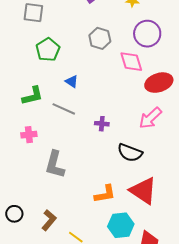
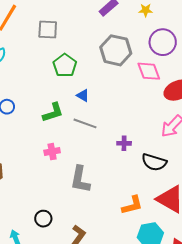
gray hexagon: (100, 38) -> (116, 50), size x1.4
blue triangle: (72, 81) -> (83, 95), moved
purple cross: (102, 124) -> (124, 143), moved
black circle: (14, 214) -> (43, 219), moved

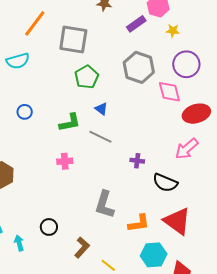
gray square: (48, 30) -> (73, 40), size x1.4
gray L-shape: (80, 179) -> (105, 205), moved

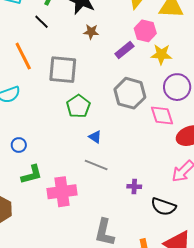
orange line: (35, 23) -> (23, 56), turned -60
yellow star: (173, 31) -> (161, 54), size x1.5
green L-shape: (70, 123) -> (32, 175), moved
pink cross: (65, 161) -> (62, 192), size x1.8

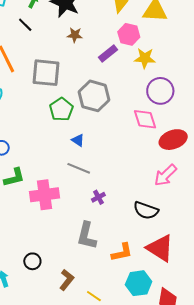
gray hexagon: (130, 93) -> (94, 96), moved
purple cross: (134, 186) -> (98, 197), moved, turned -32

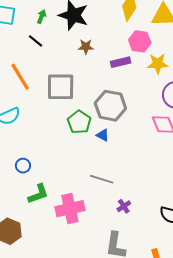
purple rectangle: (108, 54) -> (121, 62), turned 30
blue triangle: (78, 140) -> (103, 135), moved

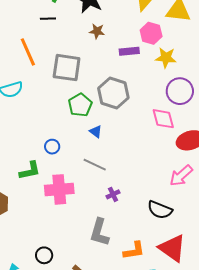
black line: (36, 41) -> (48, 19), turned -49
blue triangle: (103, 135) -> (96, 132), moved
blue circle: (23, 166) -> (52, 147), moved

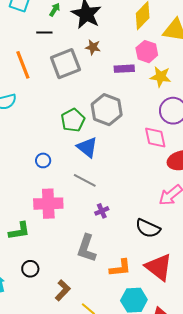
gray square: (67, 68) -> (65, 64), moved, turned -32
blue triangle: (96, 132) -> (87, 147), size x1.6
green L-shape: (30, 171) -> (19, 231), moved

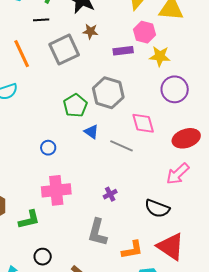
pink diamond: (155, 138) -> (143, 123), moved
blue triangle: (87, 147) -> (91, 132), size x0.7
gray line: (85, 180) -> (122, 146), moved

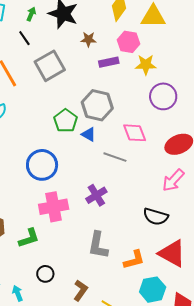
black line: (41, 20) -> (24, 38), turned 63
brown star: (90, 31) -> (88, 39), moved
blue triangle: (91, 132) -> (89, 134), moved
blue circle: (48, 148) -> (42, 165), size x2.0
purple cross: (110, 194) -> (96, 195), moved, size x1.5

